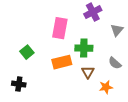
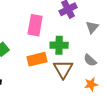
brown triangle: (88, 72) -> (63, 69), size x1.5
orange star: (106, 87) -> (91, 84), moved

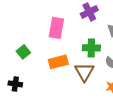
green cross: (59, 45) -> (91, 48), moved

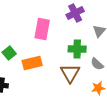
orange rectangle: (58, 62) -> (32, 63), moved

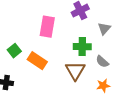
orange rectangle: (32, 63) -> (37, 61), turned 48

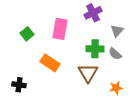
green square: (14, 51) -> (27, 34), moved
gray semicircle: (102, 62) -> (115, 54), moved

